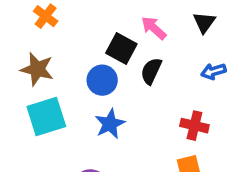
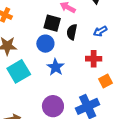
blue arrow: (213, 71) -> (100, 31), moved
red cross: (194, 126) -> (94, 59), moved

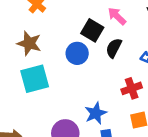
red cross: (94, 59) -> (132, 88), turned -35
blue star: (56, 67) -> (96, 113), moved

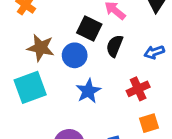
brown star: (29, 43) -> (41, 48), moved
blue star: (96, 113) -> (88, 91), moved

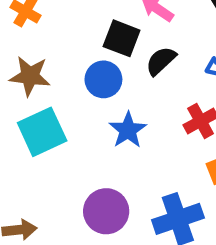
black semicircle: (115, 46) -> (161, 61), turned 30
brown star: (41, 48) -> (30, 76), moved

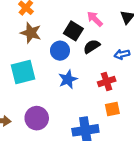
brown star: (30, 76) -> (31, 33), moved
purple circle: (106, 211) -> (37, 118), moved

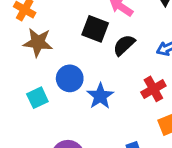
blue circle: (60, 51) -> (70, 78), moved
cyan square: (23, 72) -> (37, 98), size x0.6

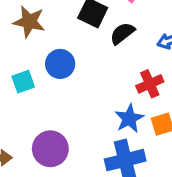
blue star: (100, 96) -> (129, 118), moved

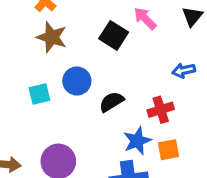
black semicircle: (122, 33) -> (111, 102), moved

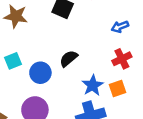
blue circle: (77, 81) -> (40, 73), moved
red cross: (161, 110) -> (122, 59), moved

